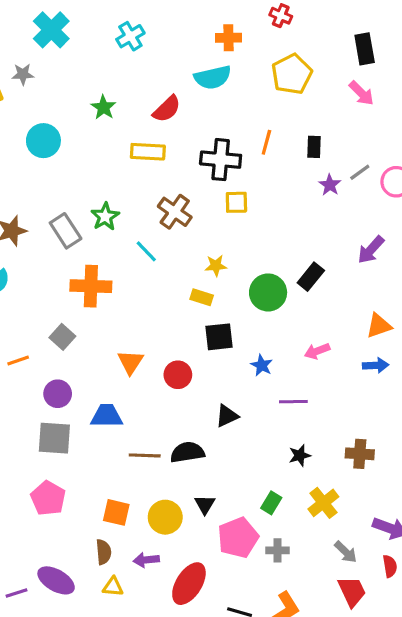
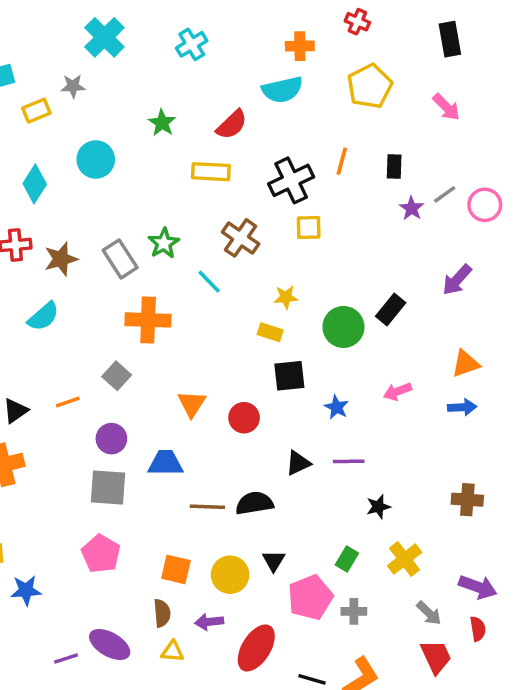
black rectangle: (365, 49) -> (450, 39), moved
black cross: (221, 160) -> (291, 180), turned -30
purple line: (293, 402) -> (349, 461), moved
brown cross: (360, 454) -> (467, 500), moved

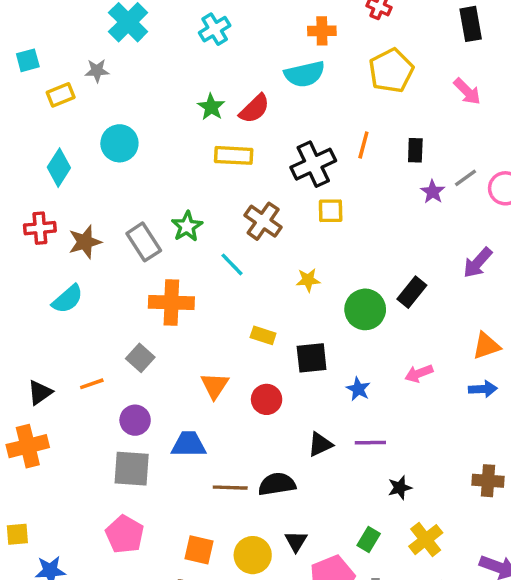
green star: (162, 123) -> (211, 107), moved
yellow rectangle: (270, 332) -> (263, 335), moved

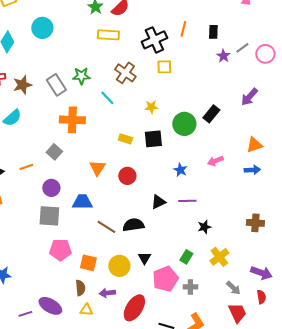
green star: (187, 226) -> (81, 76), turned 30
black square: (312, 358) -> (153, 139), moved
brown line: (230, 488) -> (106, 227), turned 30
pink pentagon: (125, 534) -> (60, 250), moved, turned -30

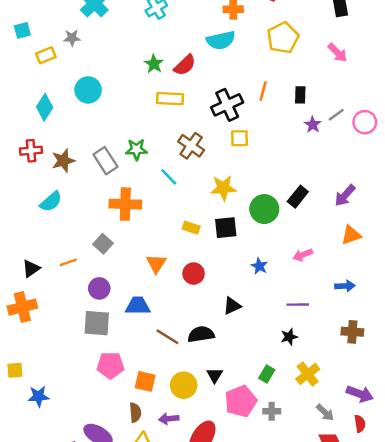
purple arrow: (249, 97) -> (345, 195), moved
yellow star: (151, 107) -> (223, 188), size x1.5
blue arrow: (252, 170) -> (345, 286), moved
purple line: (187, 201) -> (298, 305), moved

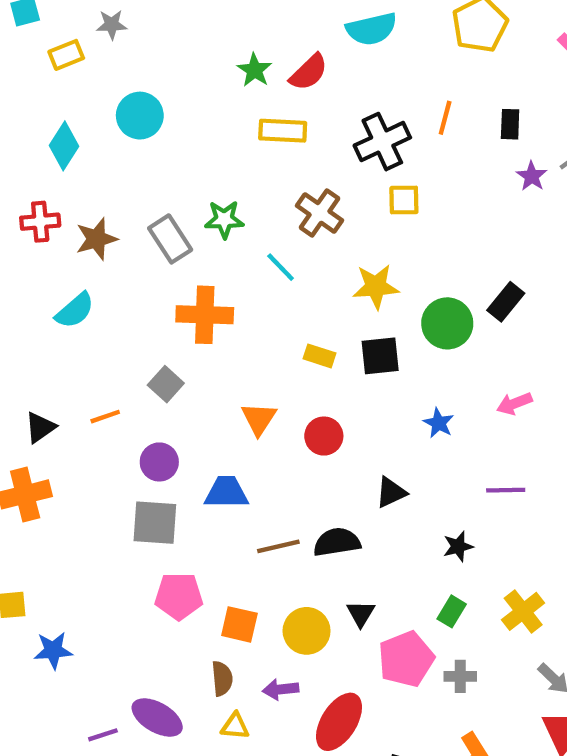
brown line: (167, 337) -> (278, 546), turned -45
black star: (289, 337) -> (458, 546), moved

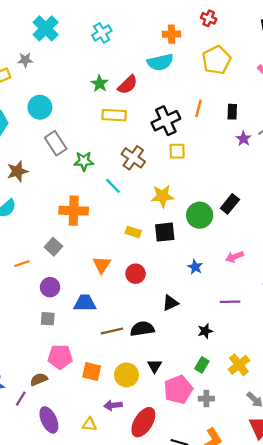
gray rectangle: (170, 239) -> (56, 143), moved
gray square: (155, 523) -> (48, 319), size x0.6
brown semicircle: (222, 679) -> (39, 379), moved, turned -108
purple ellipse: (157, 717) -> (49, 420), turned 35
purple line: (103, 735) -> (21, 399), moved, turned -40

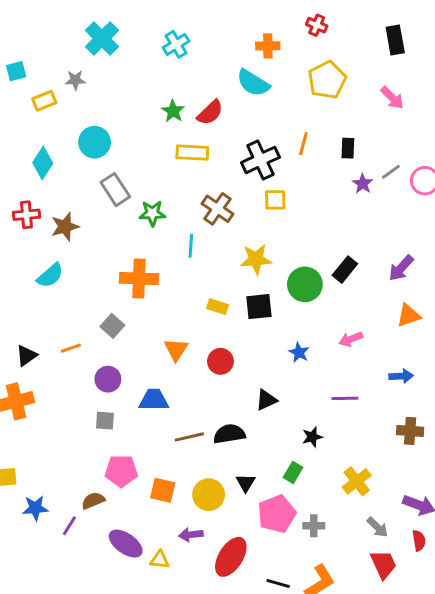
cyan semicircle: (160, 62) -> (253, 83), turned 45
cyan line: (113, 186) -> (191, 246), turned 48
green rectangle: (202, 365) -> (293, 472), moved
purple ellipse: (49, 420) -> (126, 544), moved, turned -30

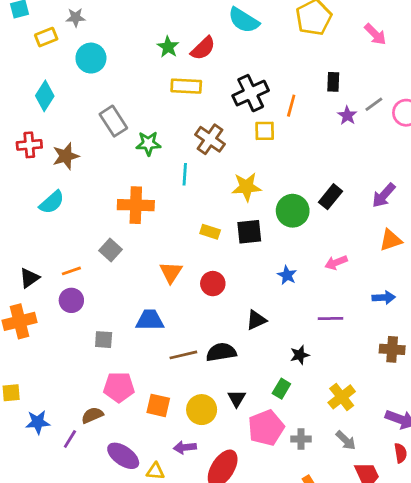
cyan circle: (95, 142) -> (91, 58), moved
orange line: (303, 144) -> (291, 106), moved
purple circle: (108, 379) -> (71, 300), moved
gray arrow: (377, 527) -> (346, 440), moved

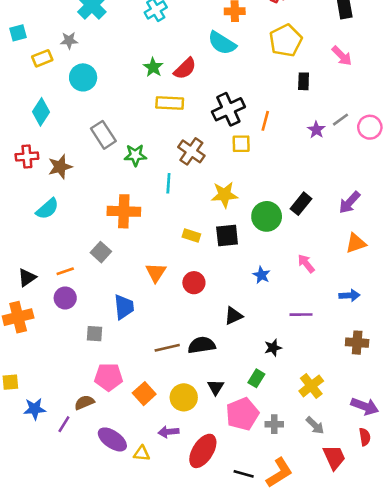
black rectangle: (333, 82) -> (304, 81), moved
pink arrow: (336, 263) -> (306, 264), turned 72
blue trapezoid: (150, 320) -> (124, 307), moved, turned 84
orange square: (158, 405) -> (144, 394), turned 35

